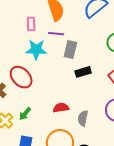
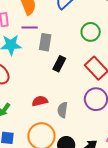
black rectangle: (83, 72) -> (59, 64), turned -42

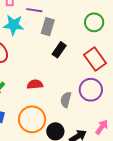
gray semicircle: (63, 110) -> (66, 100), moved

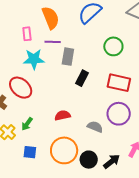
red rectangle: (95, 59) -> (119, 83), turned -35
gray semicircle: (66, 100) -> (95, 127), turned 105

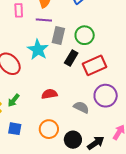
green circle: (113, 46) -> (85, 35), moved
cyan star: (34, 59) -> (38, 50), moved, turned 30
red rectangle: (119, 83) -> (95, 65), moved, turned -40
orange circle: (64, 150) -> (49, 129), size x0.7

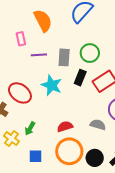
purple line: (44, 20) -> (39, 55), moved
cyan star: (38, 50) -> (52, 85), moved
red semicircle: (49, 94) -> (65, 127), moved
orange circle: (49, 129) -> (69, 151), size x1.4

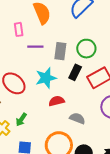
cyan star: (52, 85) -> (46, 78), turned 30
gray semicircle: (98, 125) -> (77, 118), moved
red semicircle: (65, 127) -> (57, 101), moved

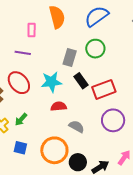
purple line: (35, 47) -> (23, 53), moved
green circle: (86, 49) -> (95, 49), moved
black rectangle: (75, 72) -> (81, 81), turned -70

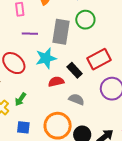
purple line: (23, 53) -> (30, 34), moved
gray rectangle: (70, 58) -> (61, 32), size x1.4
black rectangle: (81, 81) -> (75, 70), moved

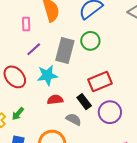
purple line: (30, 34) -> (34, 49), turned -49
black rectangle: (75, 70) -> (84, 102), moved

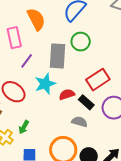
pink rectangle: (26, 24) -> (14, 38), size x1.5
red semicircle: (55, 100) -> (67, 94), moved

